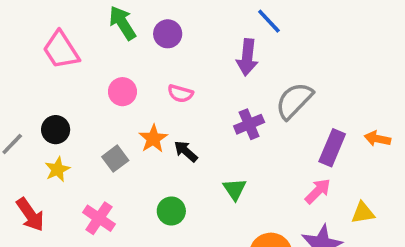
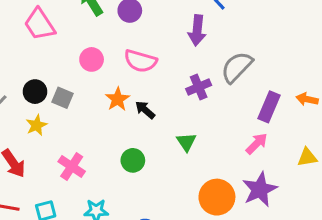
pink semicircle: (180, 93) -> (140, 61), size x1.5
gray square: (115, 159) -> (63, 98), moved, turned -30
yellow triangle: (363, 213) -> (307, 157), moved

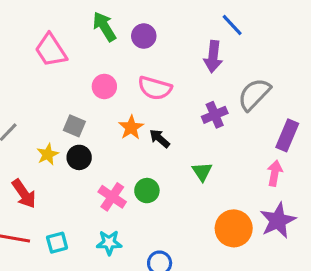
black circle: (35, 92) -> (79, 157), moved
pink arrow: (257, 144) -> (275, 173), turned -35
pink cross: (72, 167) -> (112, 197), moved

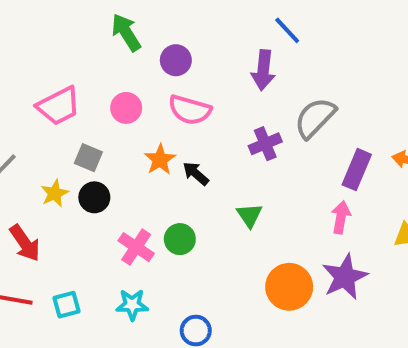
purple circle: (144, 36) -> (176, 60), moved
pink trapezoid: (51, 50) -> (59, 106), moved, turned -84

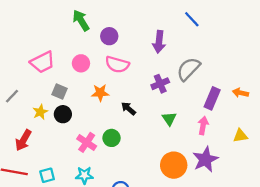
blue line: (287, 30) -> (192, 19), moved
orange star: (160, 160) -> (100, 93), turned 30
black arrow: (196, 174) -> (128, 109), moved
green triangle: (249, 215) -> (169, 119), moved
red arrow: (25, 243) -> (23, 140), turned 65

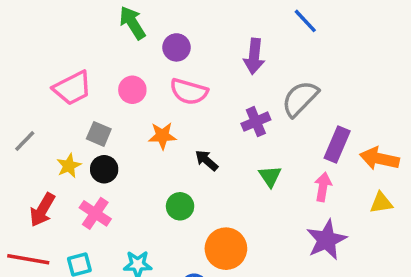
orange arrow: (240, 93) -> (379, 159), moved, size x1.5
pink cross: (87, 142) -> (95, 213), moved
orange circle: (174, 165) -> (226, 249), moved

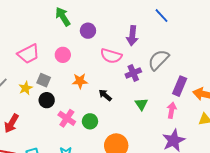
pink semicircle: (189, 92) -> (111, 56), moved
yellow star: (69, 166) -> (26, 88), moved
pink cross: (95, 213) -> (67, 118), moved

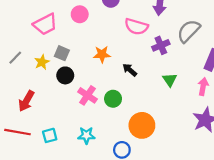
pink circle: (63, 55) -> (80, 14), moved

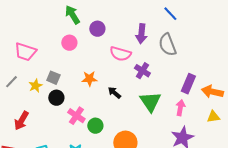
pink trapezoid: (45, 24) -> (25, 52), moved, turned 45
gray semicircle: (189, 31) -> (167, 45), moved, turned -65
purple cross: (161, 45) -> (142, 71), turned -35
green triangle: (170, 80) -> (150, 102), size x1.6
green circle: (113, 99) -> (95, 126), moved

